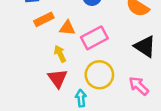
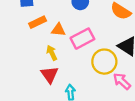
yellow circle: (99, 75) -> (104, 62), moved

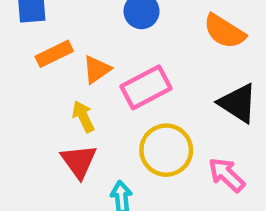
orange triangle: (58, 30) -> (97, 69), turned -40
yellow circle: (104, 62) -> (166, 150), moved

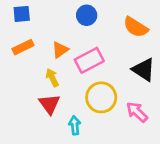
orange rectangle: (54, 54) -> (23, 47), moved

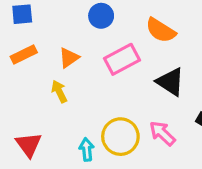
pink rectangle: (89, 60) -> (122, 59), moved
yellow circle: (101, 97) -> (120, 137), moved
red triangle: (50, 104) -> (29, 145), moved

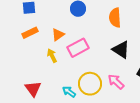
orange semicircle: (161, 30) -> (115, 18), turned 54
pink rectangle: (122, 59) -> (78, 48), moved
cyan arrow: (87, 149) -> (69, 92), turned -48

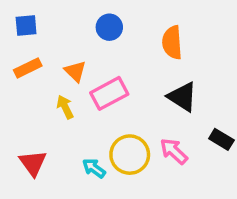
orange triangle: (58, 35) -> (75, 71), turned -40

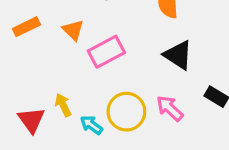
yellow arrow: (65, 107) -> (63, 105), moved

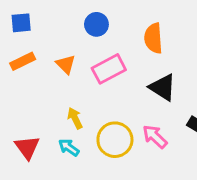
pink rectangle: (106, 52) -> (109, 69), moved
yellow arrow: (63, 105) -> (75, 118), moved
cyan arrow: (91, 125) -> (69, 147), moved

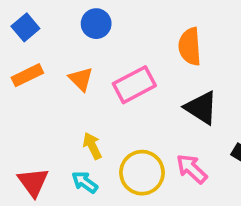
blue square: (21, 23) -> (25, 27), turned -35
blue circle: (96, 24) -> (96, 24), moved

